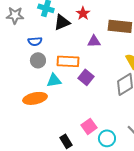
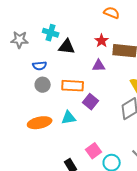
red star: (83, 13) -> (102, 41), moved
black triangle: (62, 22) -> (67, 47), turned 30
cyan triangle: (54, 80) -> (69, 118), moved

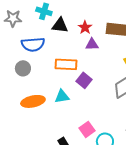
red star: (102, 41) -> (85, 27), moved
blue semicircle: (40, 66) -> (33, 44), size x1.6
gray circle: (43, 85) -> (23, 68), moved

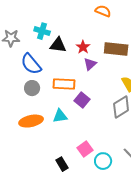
blue semicircle: (33, 44) -> (31, 64), turned 55
purple triangle: (92, 44) -> (90, 64), turned -40
gray circle: (23, 68) -> (32, 88), moved

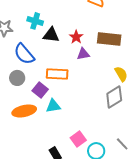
purple triangle: (90, 64) -> (83, 54), turned 32
gray circle: (32, 88) -> (17, 78), moved
purple square: (82, 100) -> (40, 90), moved

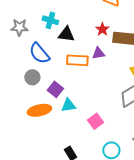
red star: (76, 37) -> (102, 29), moved
orange rectangle: (57, 74) -> (77, 60), moved
pink square: (78, 139) -> (95, 121), moved

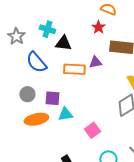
gray star: (19, 27) -> (16, 36), turned 30
red star: (102, 29) -> (98, 27), moved
gray circle: (32, 77) -> (27, 94), moved
purple square: (55, 89) -> (52, 98), turned -35

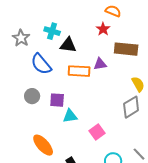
orange ellipse: (36, 119) -> (43, 145), moved, turned 60

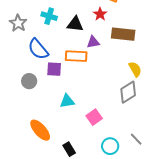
black triangle: (68, 45) -> (75, 24), moved
purple triangle: (100, 64) -> (93, 42), moved
purple square: (57, 100) -> (54, 69), moved

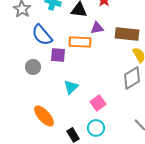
brown rectangle: (123, 34) -> (127, 34), moved
cyan triangle: (67, 101) -> (71, 87), turned -35
cyan circle: (110, 146) -> (96, 128), moved

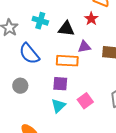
purple square: (58, 55) -> (60, 84), moved
pink square: (98, 103) -> (85, 101), moved

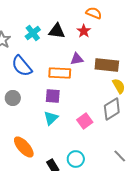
cyan cross: (40, 21) -> (33, 33), turned 35
black triangle: (66, 29) -> (57, 31), moved
pink square: (85, 101) -> (85, 121), moved

